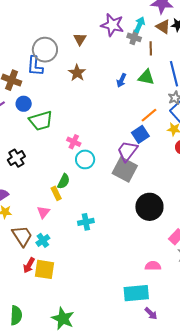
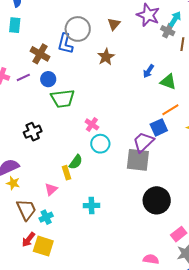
green triangle: (146, 77) -> (168, 82), moved
gray square: (125, 170) -> (138, 160), turned -30

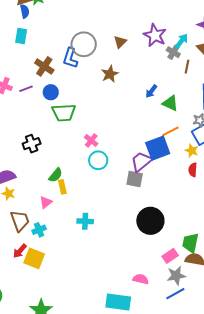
blue square: (159, 127) -> (158, 148), size x1.4
gray square: (138, 160) -> (135, 179), size x0.7
green semicircle: (76, 162) -> (56, 175), moved

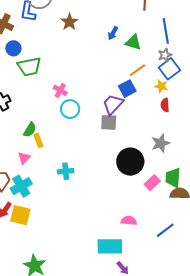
blue square: (158, 148) -> (127, 89), size x0.7
cyan cross: (39, 230) -> (21, 186), size x1.5
pink rectangle: (170, 256) -> (152, 183), moved
gray star: (176, 276) -> (161, 143), moved

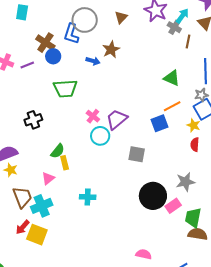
blue arrow: (113, 33) -> (93, 61), moved, turned -112
blue circle: (13, 48) -> (53, 56), moved
purple trapezoid: (113, 104) -> (117, 119), moved
pink rectangle: (152, 183) -> (173, 206), moved

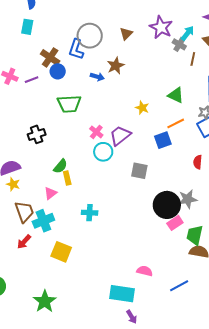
yellow star: (194, 125) -> (142, 108), moved
black circle: (153, 196) -> (167, 205), moved
yellow square: (37, 235) -> (61, 252), moved

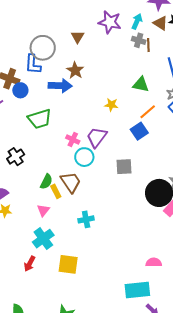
gray cross: (179, 44) -> (139, 40), moved
blue arrow: (97, 77) -> (60, 86), size x1.6
brown trapezoid: (24, 212) -> (71, 182), moved

